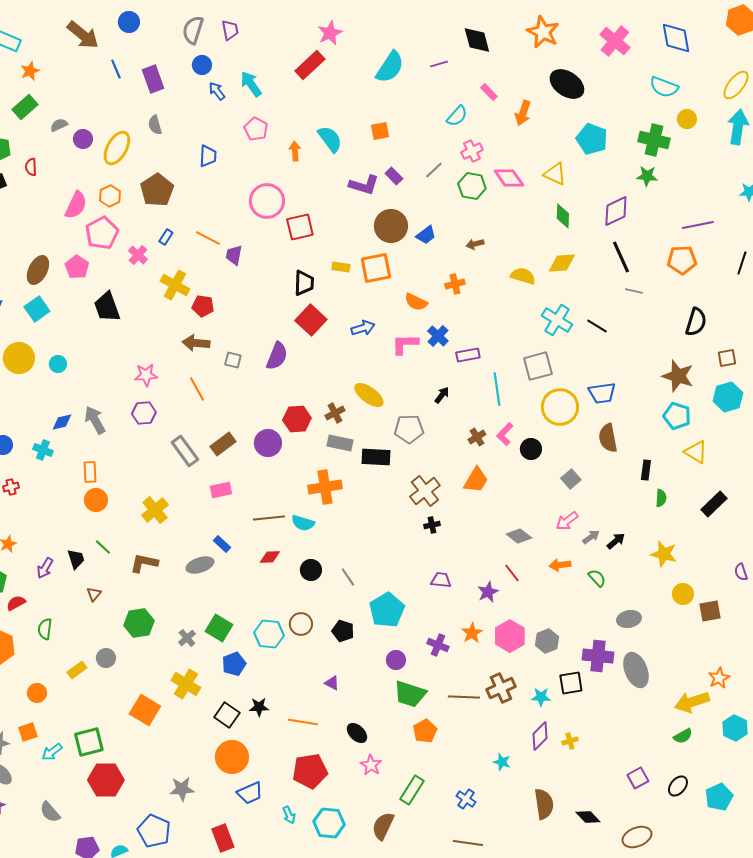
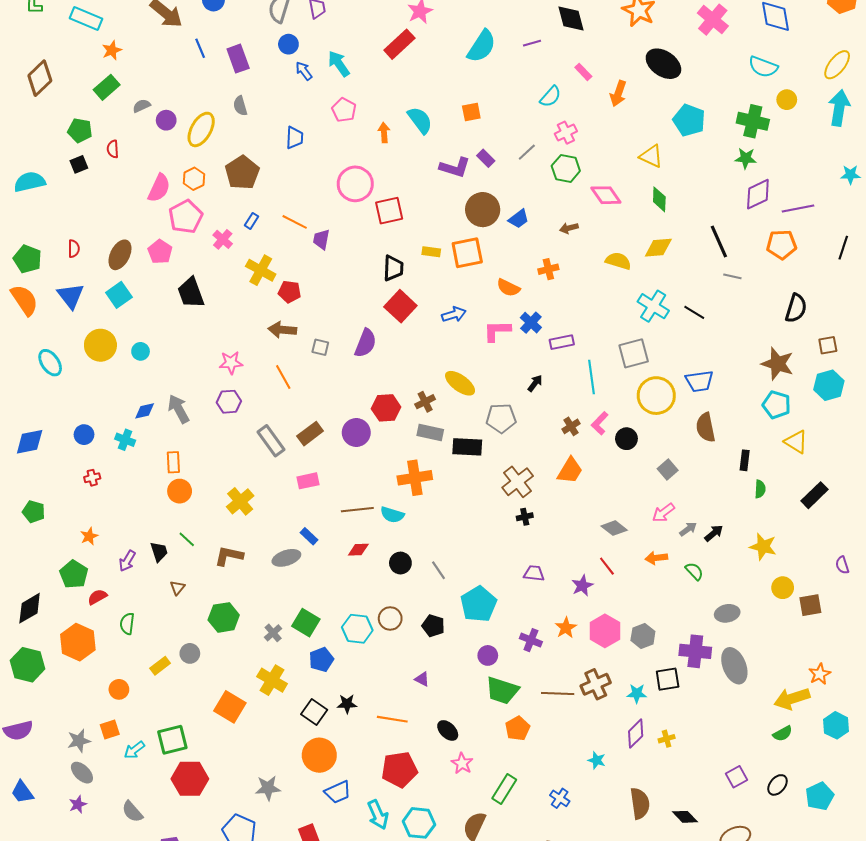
pink diamond: (509, 178) -> (606, 195), moved
purple diamond: (616, 211) -> (758, 194), moved
cyan arrow: (289, 815) -> (378, 815), size x1.6

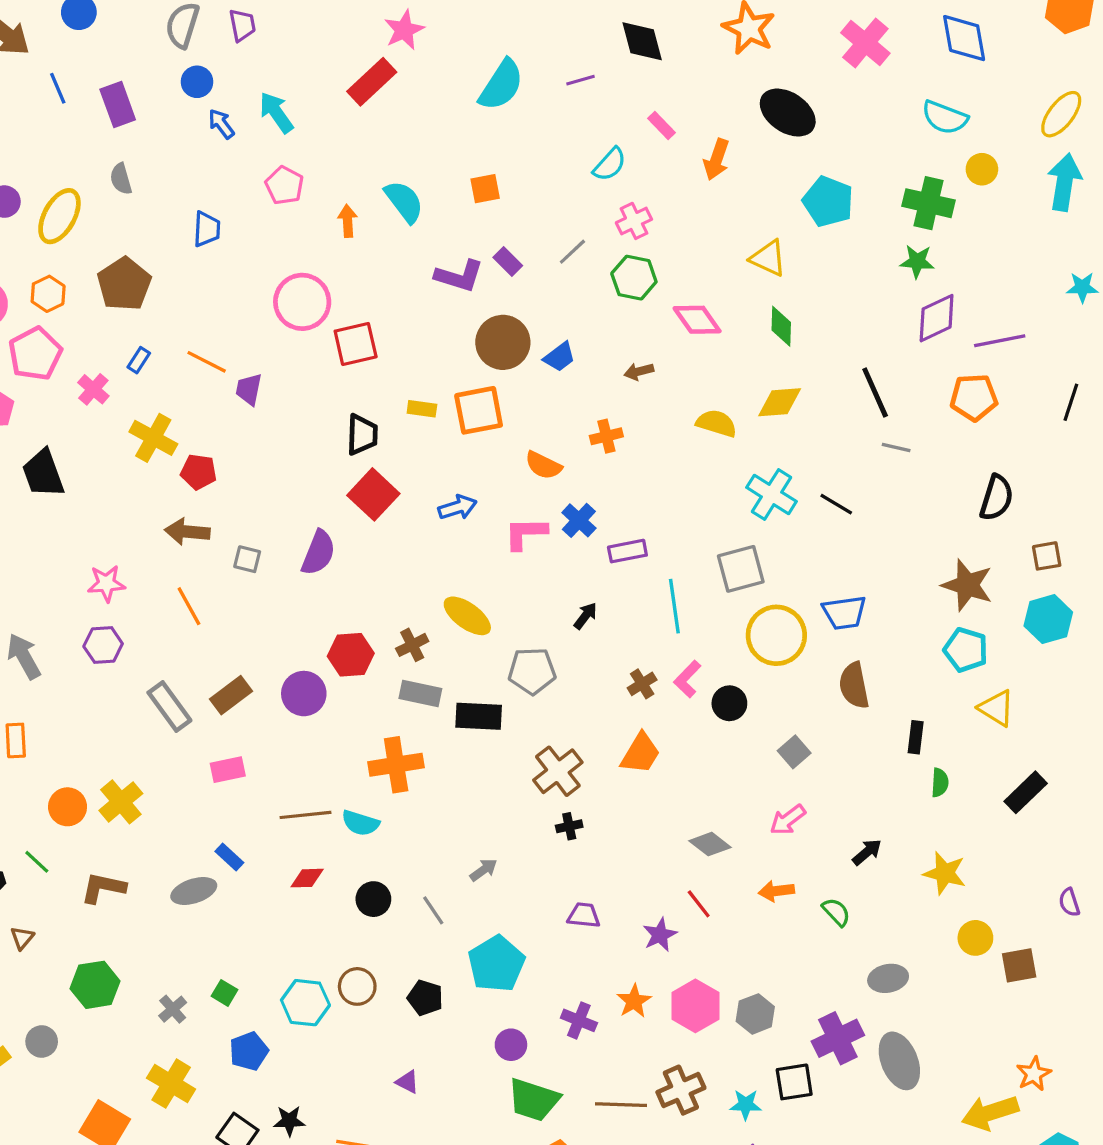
orange circle: (180, 491) -> (68, 807), moved
gray arrow: (688, 529) -> (483, 870), moved
green square: (306, 623) -> (225, 993), size x0.6
purple cross: (695, 651) -> (838, 1038), turned -32

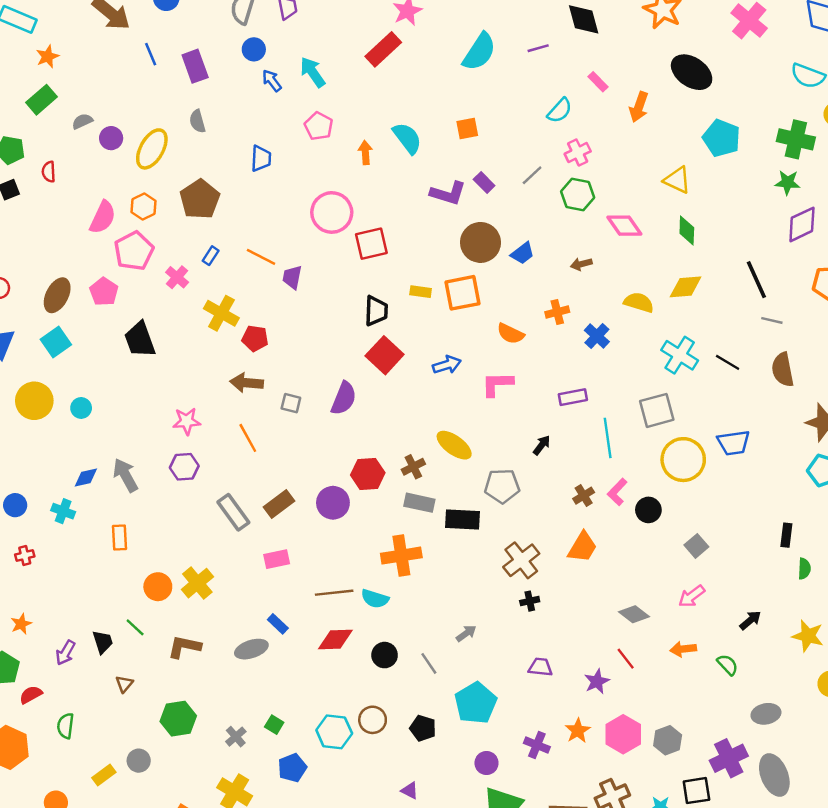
blue cross: (579, 520) -> (597, 336), moved
brown semicircle: (854, 685) -> (783, 370), moved
red diamond: (307, 878) -> (335, 639), size x1.4

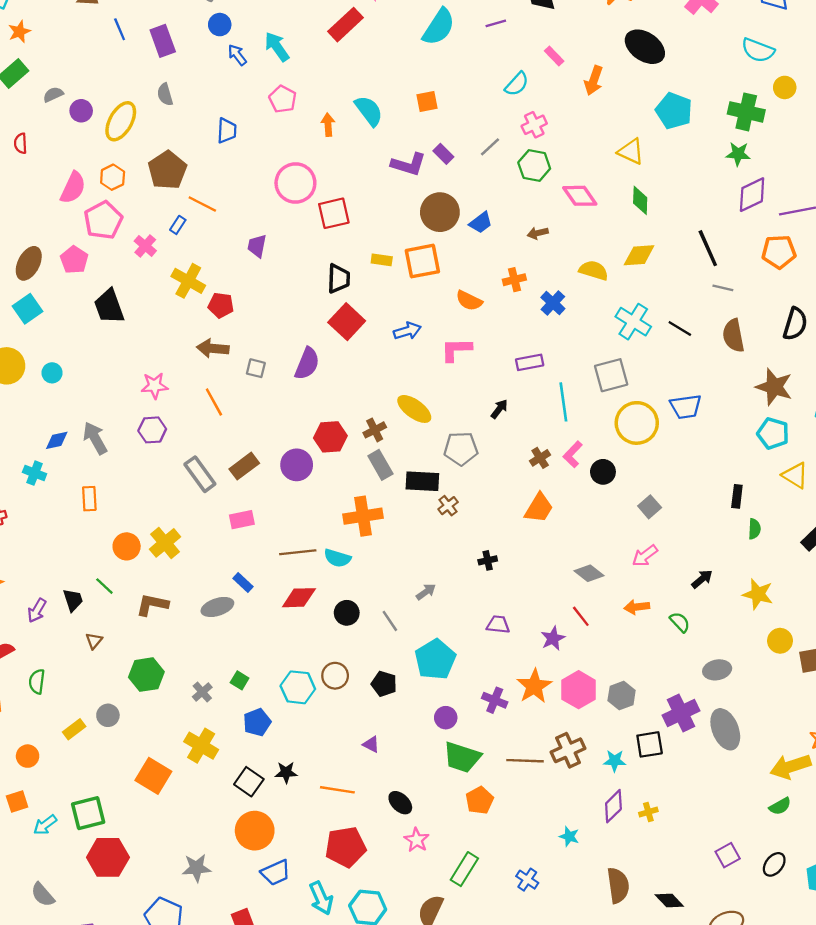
orange line: (261, 257) -> (202, 204), moved
gray rectangle: (419, 503) -> (380, 465), turned 48
brown cross: (521, 560) -> (448, 506), moved, size x0.6
orange star: (578, 731) -> (534, 686), size x1.4

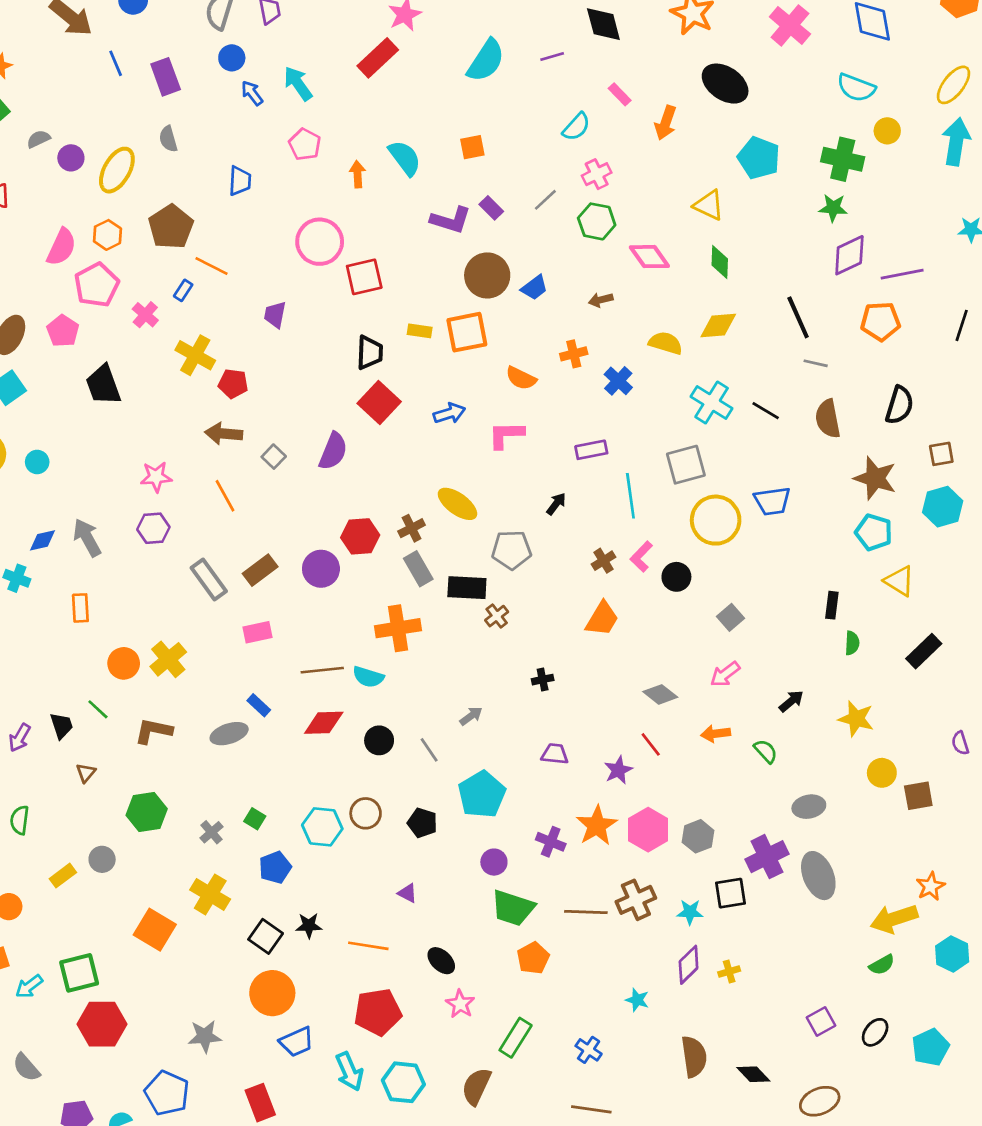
gray square: (256, 368) -> (274, 457), turned 30

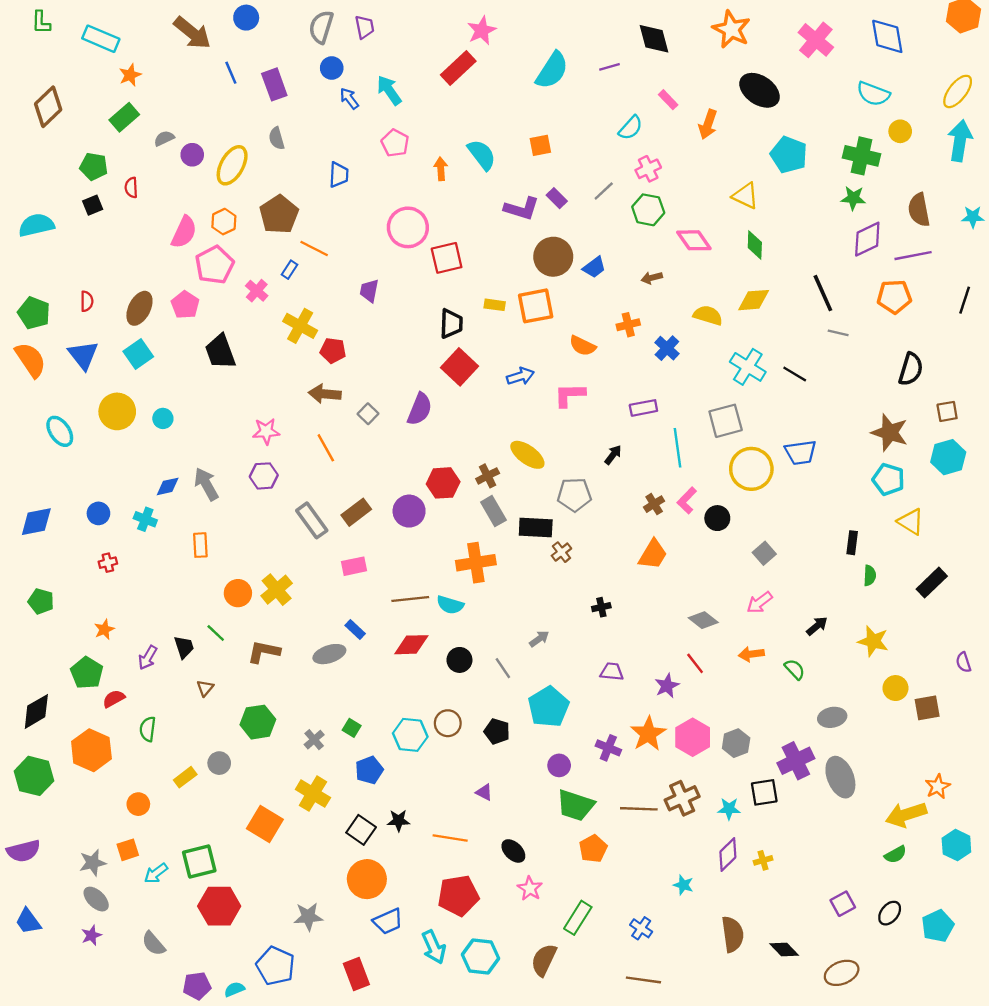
brown semicircle: (828, 419) -> (919, 210), moved

